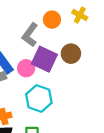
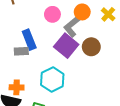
gray L-shape: (30, 35) -> (72, 26), moved
pink circle: (26, 68) -> (52, 14), moved

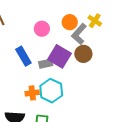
gray L-shape: (72, 26) -> (79, 34), moved
gray rectangle: (21, 51) -> (46, 64), moved
orange cross: (17, 87) -> (32, 93), moved

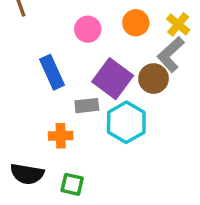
gray L-shape: (79, 34) -> (171, 54), moved
gray rectangle: (46, 64) -> (87, 106), moved
cyan hexagon: (51, 91) -> (126, 122), moved

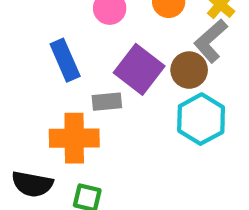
cyan hexagon: (126, 122) -> (201, 119), moved
orange cross: (61, 136) -> (74, 138), size x1.6

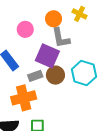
gray L-shape: (211, 41) -> (61, 38), moved, turned -45
brown circle: (189, 70) -> (55, 75), moved

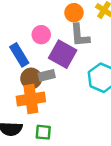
pink circle: (25, 29) -> (41, 35), moved
brown circle: (55, 75) -> (31, 78), moved

